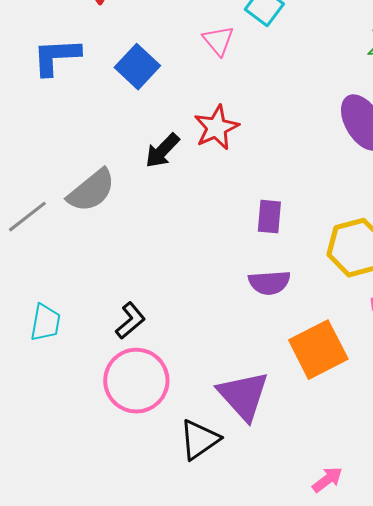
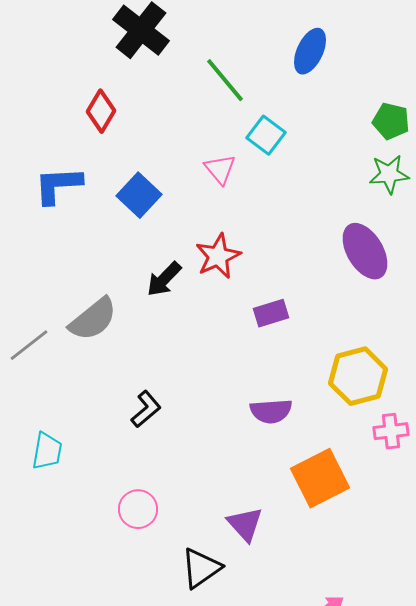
purple rectangle: (269, 217) -> (271, 313), moved, turned 68
black L-shape: (130, 321) -> (146, 409), moved
pink circle: (136, 381) -> (138, 509), size x0.6
purple triangle: (243, 396) -> (245, 524), size x0.7

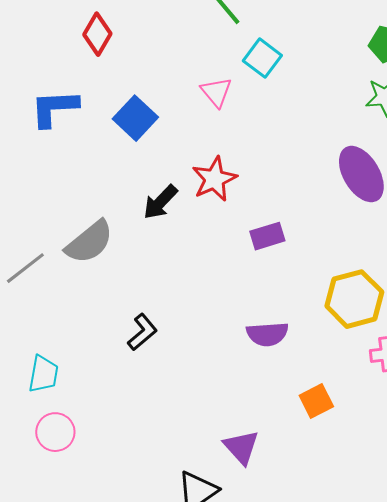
orange square: (320, 478) -> (316, 401), size x0.6
pink circle: (138, 509) -> (55, 432), moved

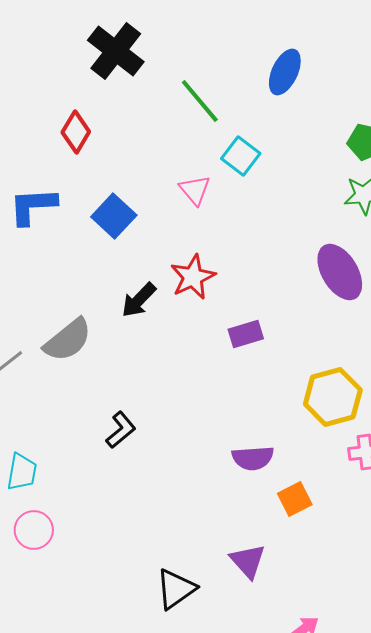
purple semicircle: (267, 334) -> (253, 458), moved
purple triangle: (241, 447) -> (248, 561), moved

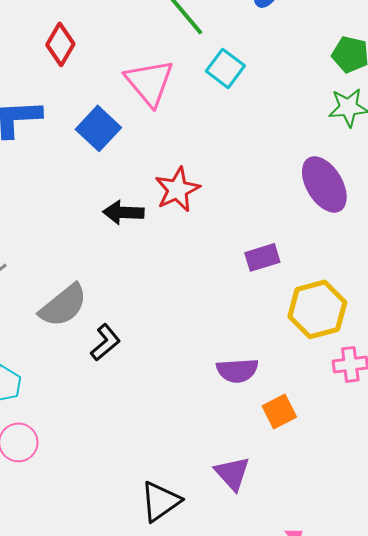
pink triangle: (195, 190) -> (149, 82), moved, size x1.6
black arrow: (139, 300) -> (123, 212), turned 48
purple rectangle: (246, 334) -> (262, 257), moved
gray semicircle: (68, 340) -> (63, 305), moved

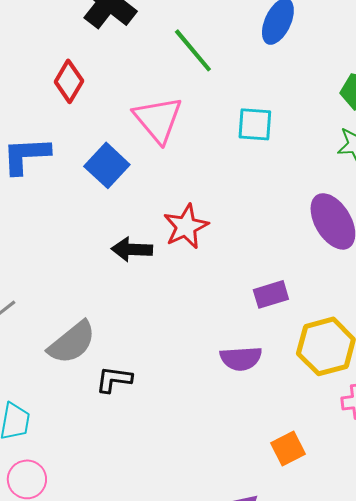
cyan square: (225, 68) -> (255, 124), moved, turned -33
black L-shape: (105, 342) -> (114, 379), turned -132
purple semicircle: (237, 370) -> (241, 358), moved

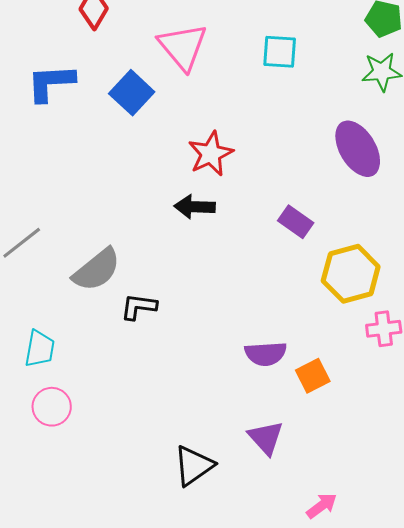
black arrow: (132, 249) -> (195, 207), moved
purple rectangle: (271, 294) -> (296, 222), turned 52
purple semicircle: (241, 358) -> (266, 354), moved

